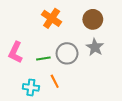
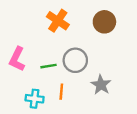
gray star: (95, 47) -> (101, 85), moved
orange line: (55, 81) -> (61, 92), turned 32

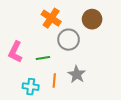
gray circle: (75, 60) -> (69, 40), moved
gray star: (101, 85) -> (77, 74), moved

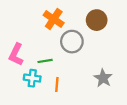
gray star: (77, 74) -> (103, 78), moved
cyan cross: (31, 87) -> (32, 78), moved

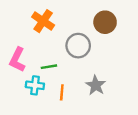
orange cross: (54, 19) -> (43, 21), moved
gray star: (103, 78) -> (96, 85), moved

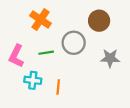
green line: (49, 67) -> (46, 53), moved
gray star: (96, 85) -> (110, 58), moved, turned -30

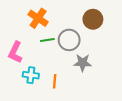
green line: (46, 53) -> (47, 40), moved
gray star: (110, 58) -> (83, 63), moved

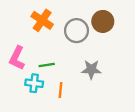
green line: (47, 40) -> (47, 65), moved
gray circle: (69, 40) -> (76, 31), moved

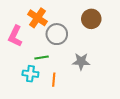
gray circle: (76, 31) -> (57, 34), moved
pink L-shape: (17, 58) -> (15, 36), moved

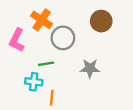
orange line: (54, 80) -> (52, 98), moved

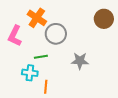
brown circle: (101, 21) -> (104, 19), moved

